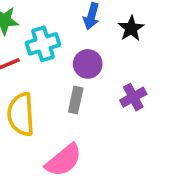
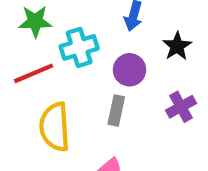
black star: (131, 28) -> (177, 46), moved

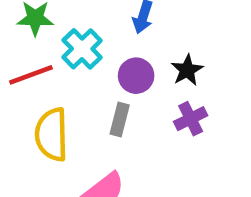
black star: (177, 46) -> (187, 70), moved
cyan cross: (79, 47) -> (82, 49), turned -30

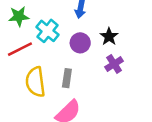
gray rectangle: (120, 119) -> (67, 78), moved

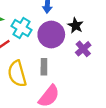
purple circle: (80, 43) -> (51, 34), size x1.5

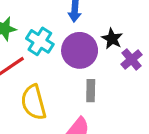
purple cross: (83, 49) -> (132, 59), moved
gray rectangle: (44, 67) -> (91, 91), moved

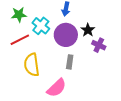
purple cross: (132, 59) -> (99, 45), turned -32

